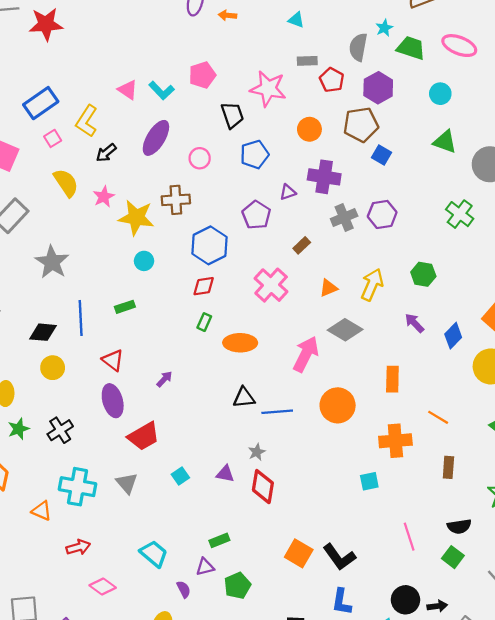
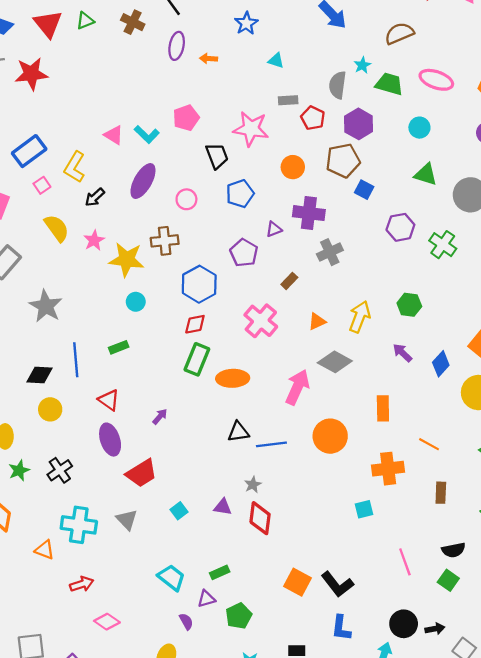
purple hexagon: (382, 214) -> (400, 227), moved
green rectangle: (204, 322) -> (197, 359), size x1.8
cyan trapezoid: (154, 554) -> (171, 578), moved

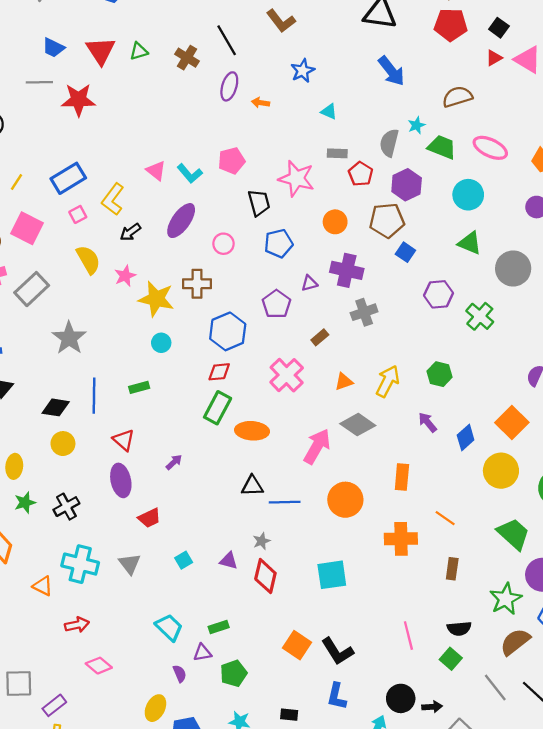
cyan circle: (419, 128) -> (468, 195), size x1.4
red trapezoid: (142, 473) -> (149, 518), size x0.7
cyan square: (364, 509) -> (332, 575), moved, size x1.6

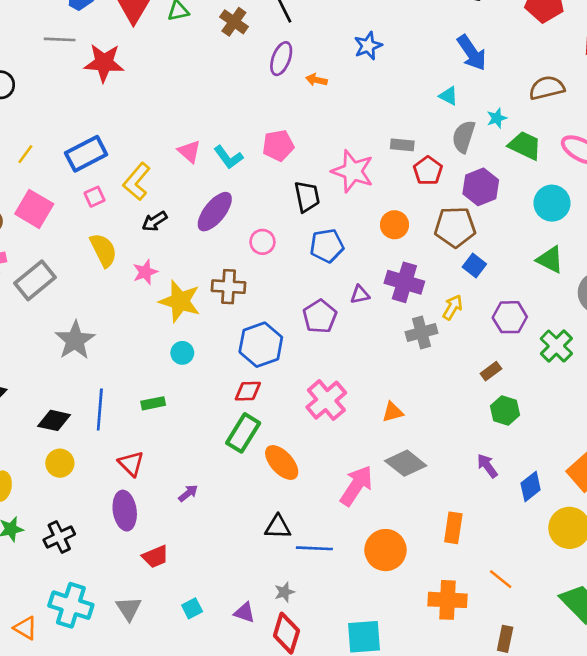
cyan triangle: (329, 112) -> (448, 96), moved
brown rectangle: (320, 337) -> (491, 371), moved
yellow arrow: (388, 381) -> (453, 307), moved, size x0.7
orange ellipse: (252, 431) -> (282, 462), turned 40

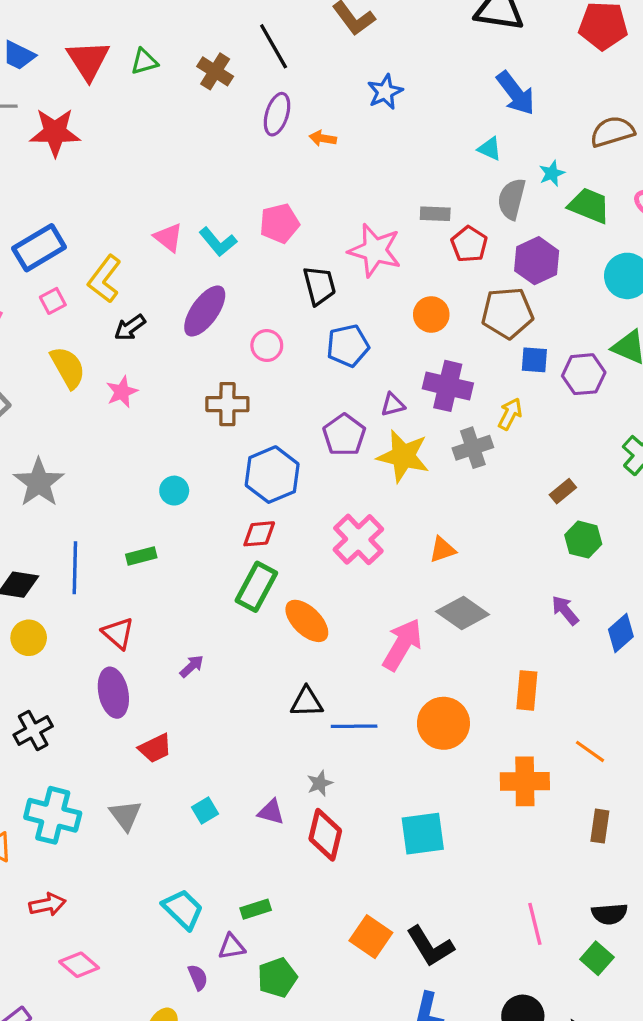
blue square: (474, 266) -> (534, 360), turned -30
yellow star: (180, 301) -> (403, 456), moved
purple hexagon: (510, 317) -> (584, 374), moved

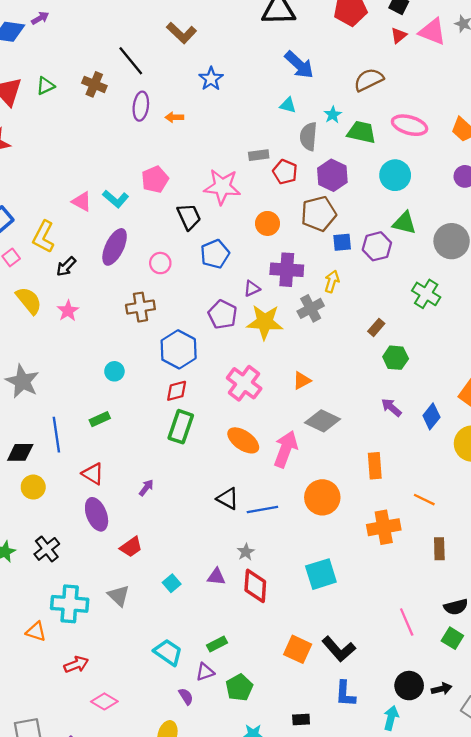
orange ellipse: (307, 621) -> (243, 440), moved
black triangle: (307, 702) -> (228, 499), turned 40

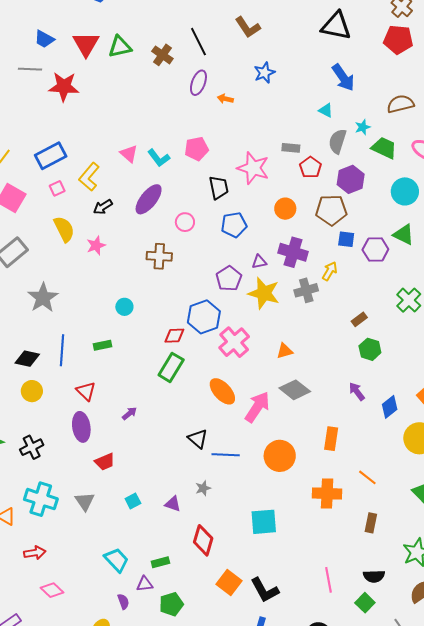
green triangle: (45, 86) -> (120, 47), size x1.4
blue hexagon: (179, 349) -> (204, 317), moved
red diamond: (255, 586) -> (203, 540), moved

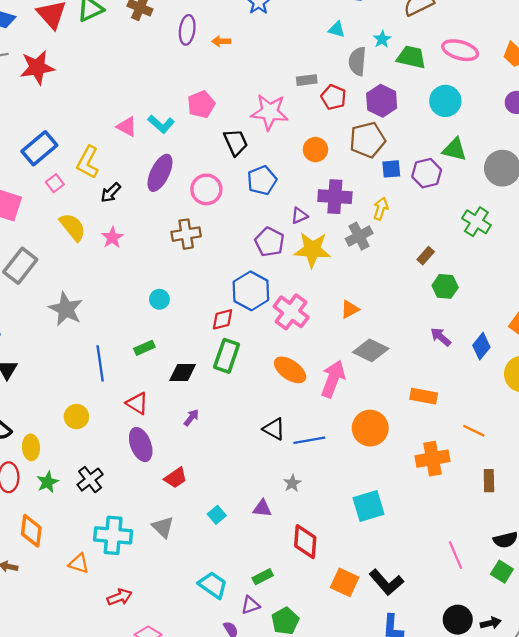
pink circle: (185, 222) -> (206, 189), size x1.4
black diamond: (27, 359) -> (183, 372), moved
orange rectangle: (331, 439) -> (424, 396), turned -75

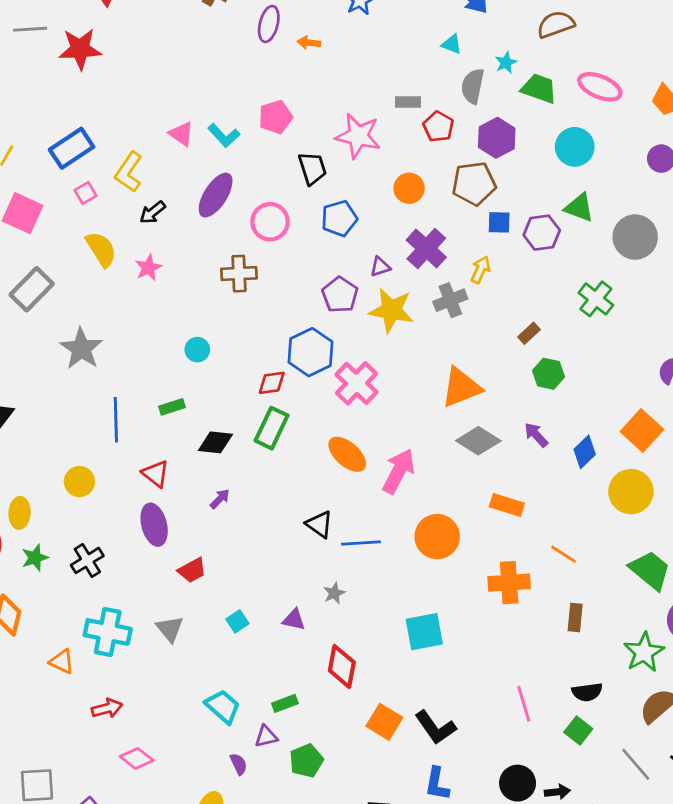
purple cross: (335, 197) -> (426, 249), turned 32
orange triangle: (350, 309) -> (461, 387), moved, size x1.8
gray diamond: (371, 350) -> (478, 441), moved

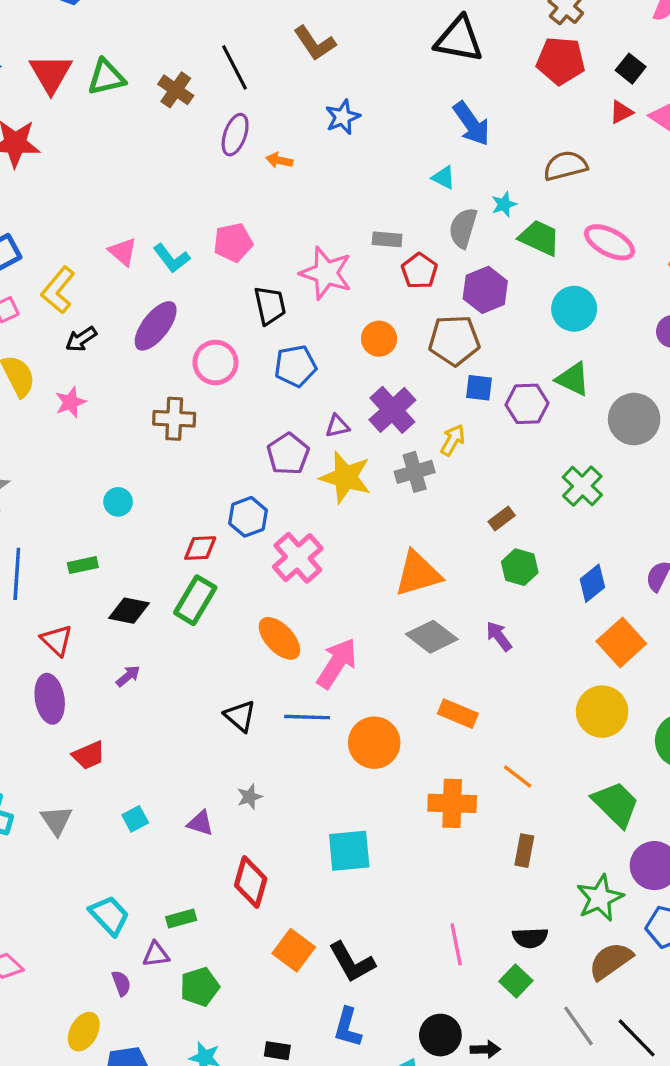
blue hexagon: (310, 352) -> (248, 517), size x0.7
blue diamond: (585, 452) -> (592, 583), moved
blue line: (361, 543) -> (307, 717), moved

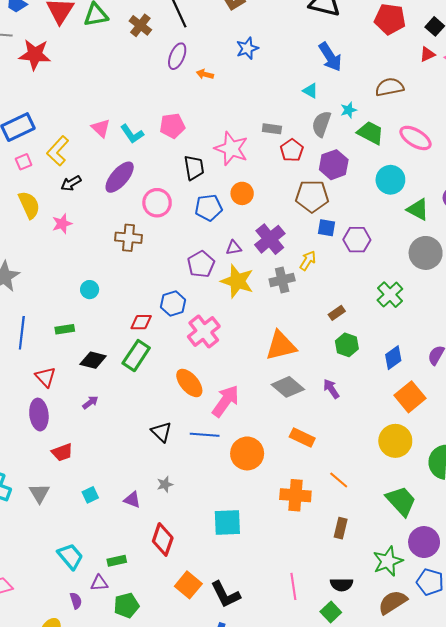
orange circle: (379, 339) -> (242, 193), moved
green triangle: (573, 379) -> (418, 210), moved

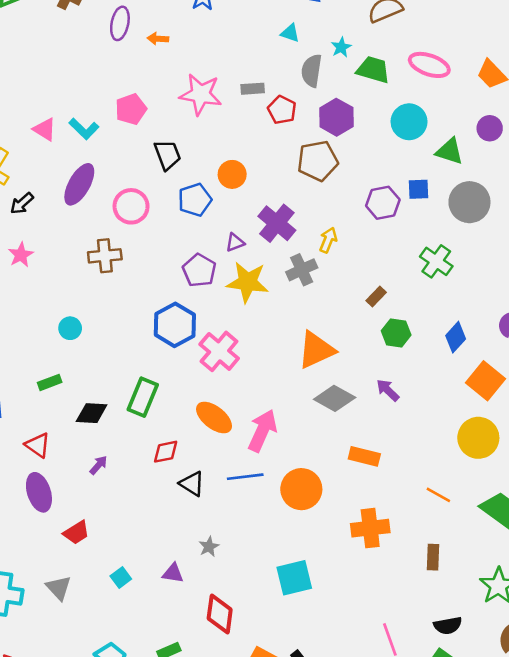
pink star: (231, 149) -> (201, 94), moved
blue square: (326, 228) -> (419, 189), moved
blue hexagon: (173, 303) -> (175, 325), size x1.4
red diamond: (141, 322) -> (166, 452), moved
orange line: (339, 480) -> (438, 495), moved

